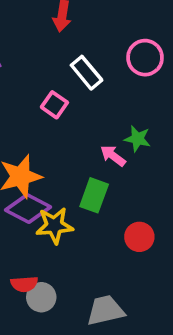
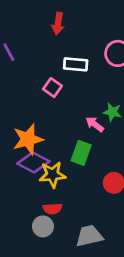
white rectangle: (87, 73) -> (76, 64), turned -45
red semicircle: (24, 284) -> (52, 209), moved

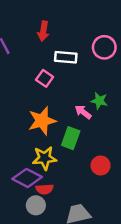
red arrow: (58, 24) -> (43, 31), moved
orange star: (28, 139) -> (42, 121), moved
purple diamond: (33, 162) -> (27, 178), moved

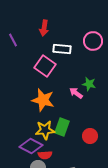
pink square: (45, 78) -> (45, 66), size x1.5
orange star: (42, 121) -> (43, 100), turned 30
green rectangle: (71, 138) -> (62, 127), moved

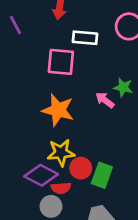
pink square: (45, 66) -> (61, 62), turned -30
green rectangle: (62, 127) -> (102, 175), moved
red circle: (90, 136) -> (81, 168), moved

